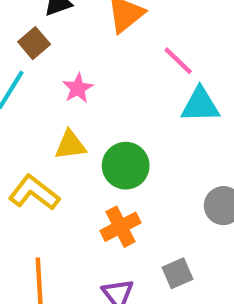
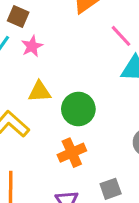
brown square: (34, 43) -> (18, 16), turned -30
pink star: (78, 88) -> (32, 46), moved

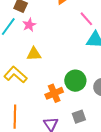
green circle: (78, 109) -> (75, 81), moved

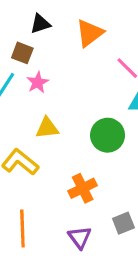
green circle: (75, 81) -> (108, 135), moved

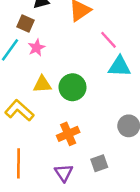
green circle: (108, 135) -> (73, 87), moved

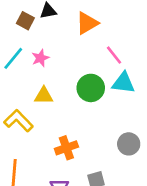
brown square: (25, 24) -> (25, 21), moved
green circle: (73, 87) -> (91, 88), moved

